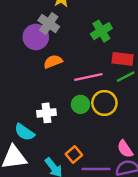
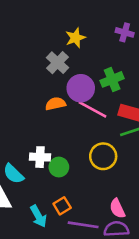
purple circle: (36, 37) -> (81, 88), moved
pink line: (88, 77) -> (93, 109), moved, turned 32
green circle: (80, 104) -> (59, 167), moved

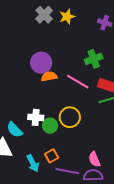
yellow star: (75, 38) -> (67, 17), moved
gray cross: (58, 63) -> (44, 15), moved
purple circle: (81, 88) -> (41, 63), moved
yellow circle: (103, 156) -> (70, 117), moved

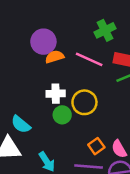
white cross: (36, 117) -> (56, 94), moved
orange square: (52, 156) -> (96, 146), moved

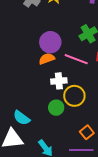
purple circle: (43, 42) -> (50, 42), moved
white cross: (56, 94) -> (59, 81), moved

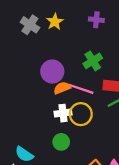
orange semicircle: (47, 59) -> (62, 88), moved
yellow circle: (74, 96) -> (81, 114), moved

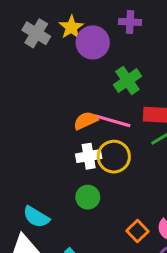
purple circle: (52, 72) -> (93, 42), moved

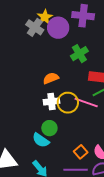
purple cross: (130, 22) -> (83, 16), size x1.5
gray cross: (36, 33) -> (35, 27), moved
pink line: (112, 121) -> (86, 103), moved
cyan semicircle: (36, 217) -> (41, 140), moved

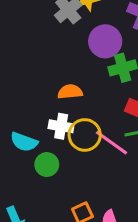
purple circle: (58, 28) -> (105, 41), moved
cyan semicircle: (41, 140) -> (24, 142), moved, turned -30

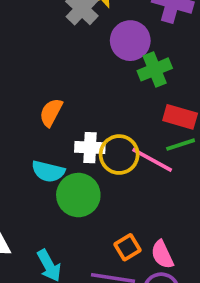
orange semicircle: (70, 92) -> (51, 112), moved, turned -50
green circle: (47, 165) -> (78, 195), size x1.5

